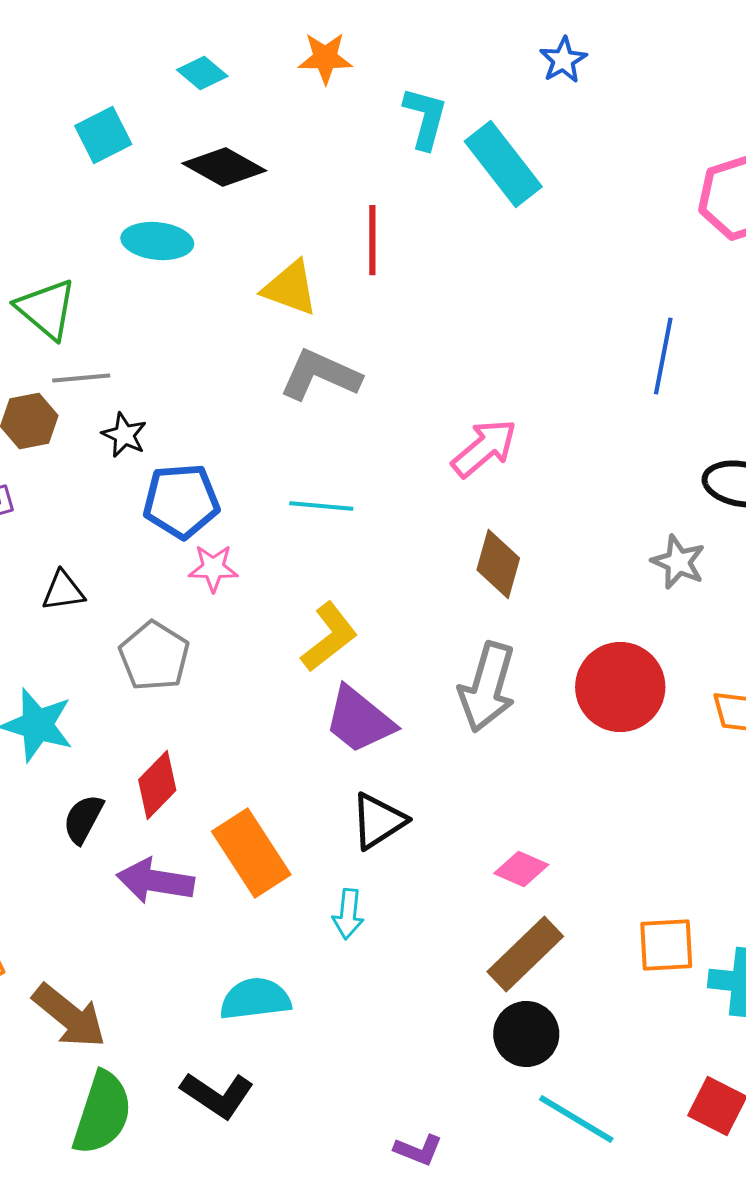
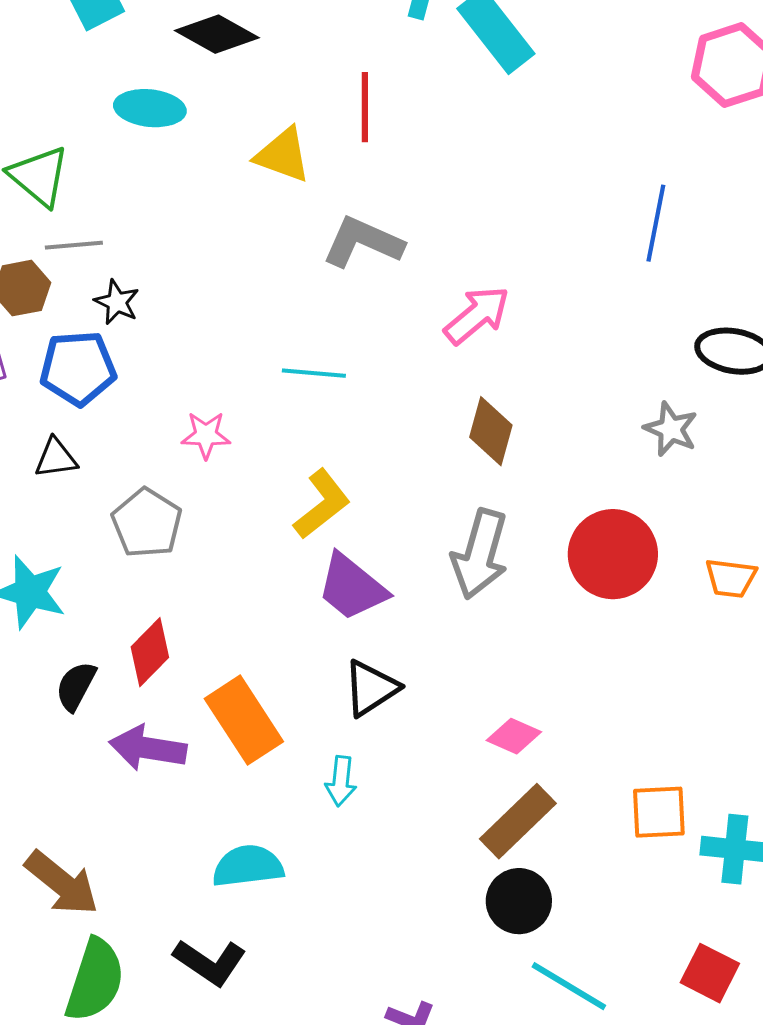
gray L-shape: (320, 375) -> (363, 242), moved
blue pentagon: (181, 501) -> (78, 368), moved

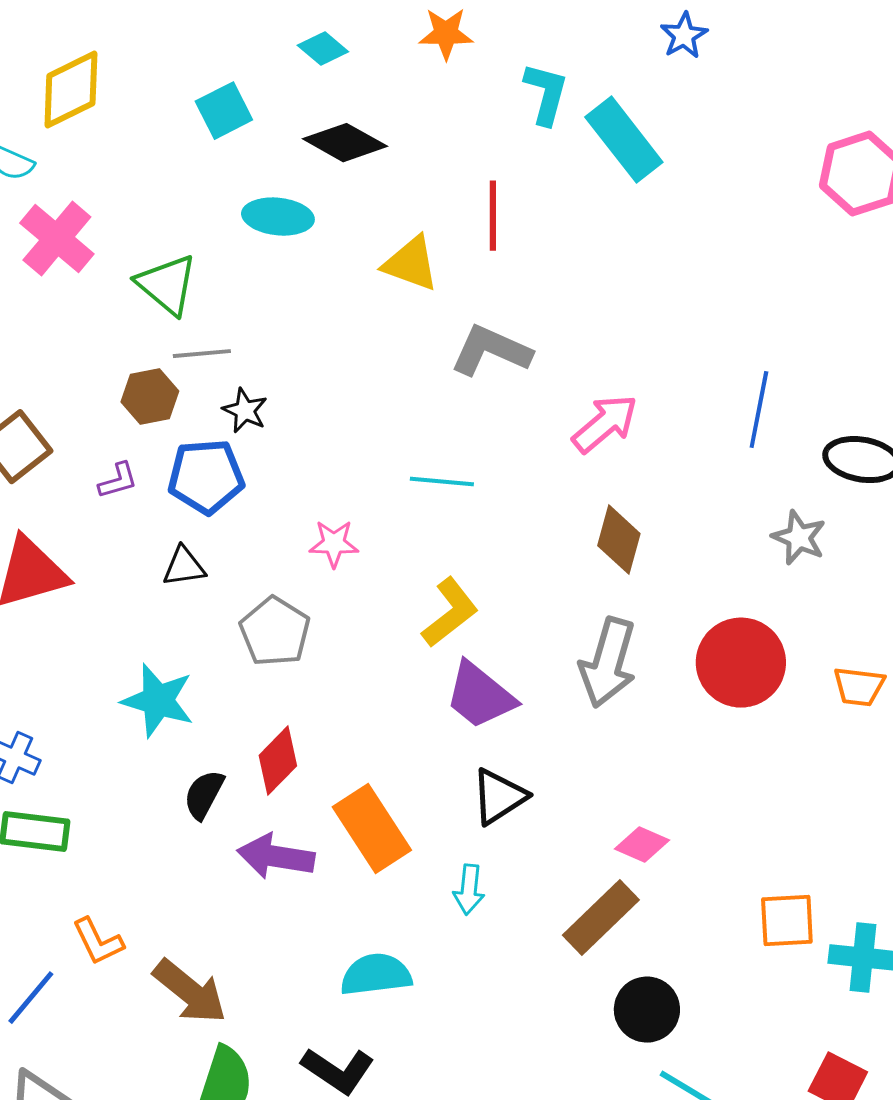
blue line: (656, 223) -> (759, 410), moved
brown rectangle: (518, 821) -> (601, 918), moved

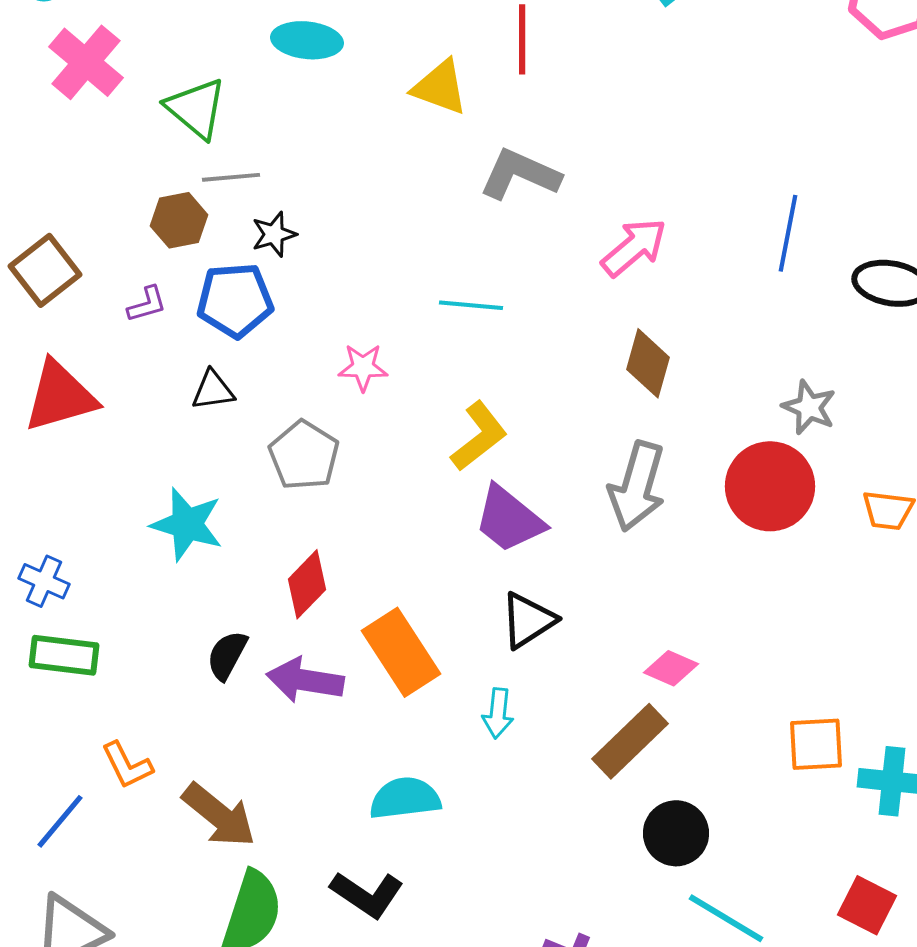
black star: (245, 411) -> (274, 234), turned 30
gray star: (799, 538) -> (809, 407), moved
black semicircle: (204, 795) -> (227, 655), moved

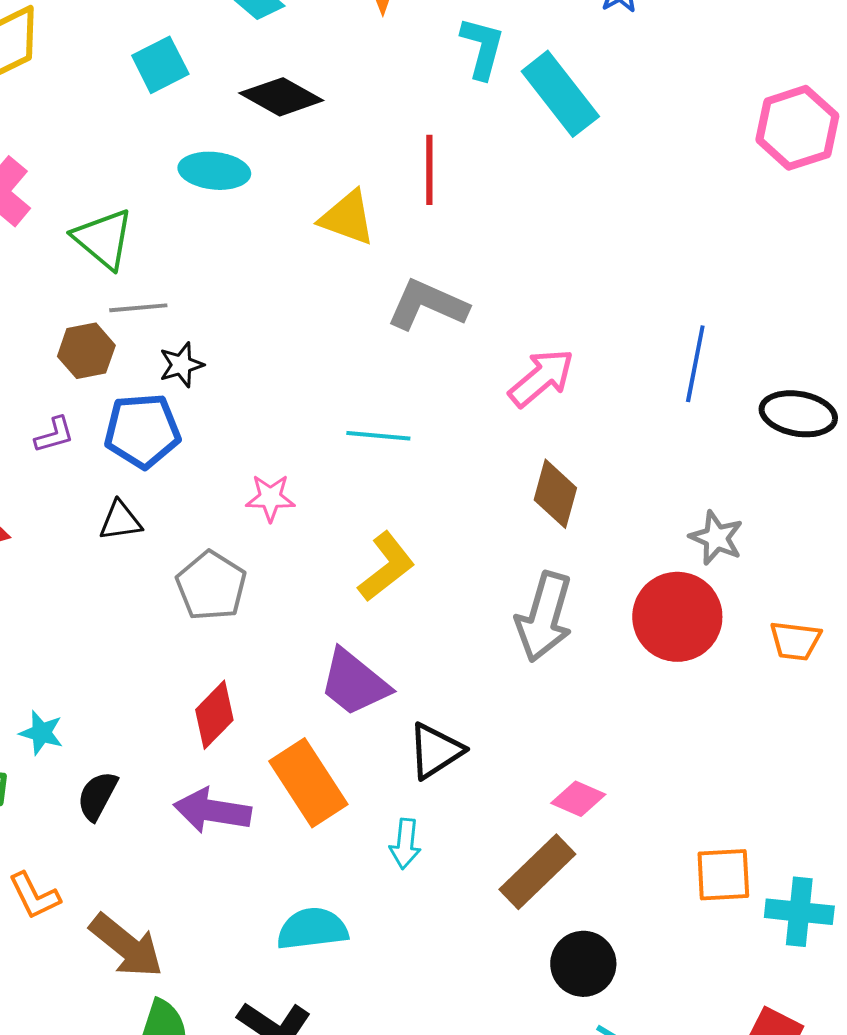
purple trapezoid: (509, 519) -> (354, 683), moved
cyan star: (187, 524) -> (41, 733), moved, size x0.6
black semicircle: (227, 655) -> (97, 796), moved

